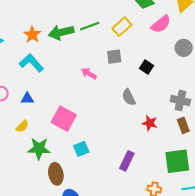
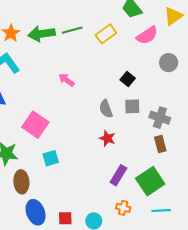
gray square: (114, 57) -> (132, 106), moved
red star: (150, 123) -> (107, 138), moved
purple rectangle: (127, 161) -> (118, 175), moved
green square: (177, 161) -> (150, 181), turned -32

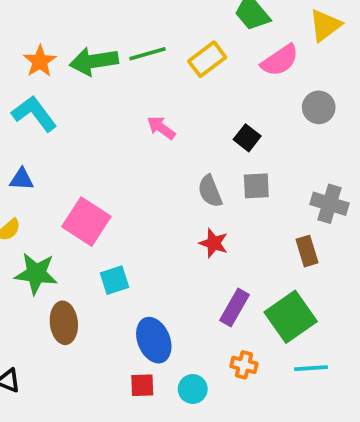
pink arrow: (66, 80) -> (161, 128), moved
gray cross: (160, 118) -> (329, 204), moved
blue ellipse: (36, 212) -> (154, 340), moved

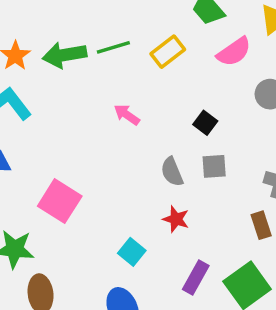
cyan square: (114, 280) -> (132, 252), moved, turned -32

